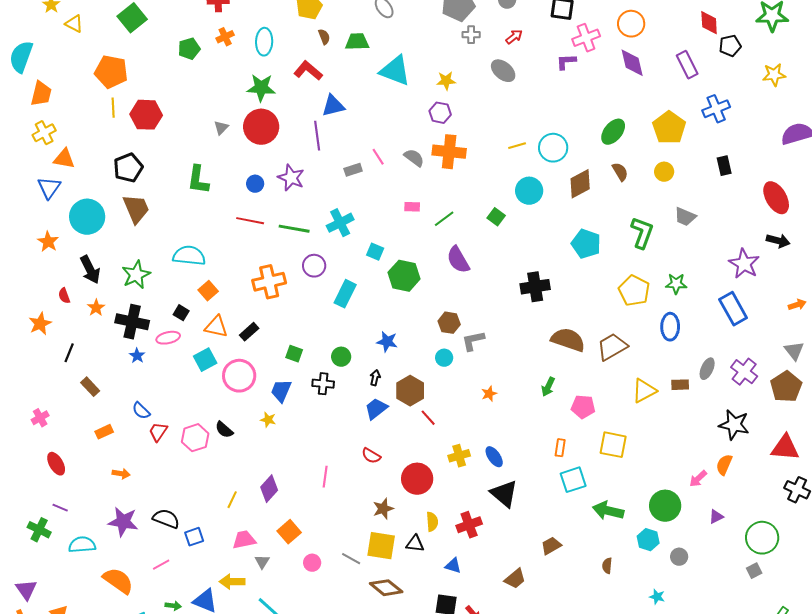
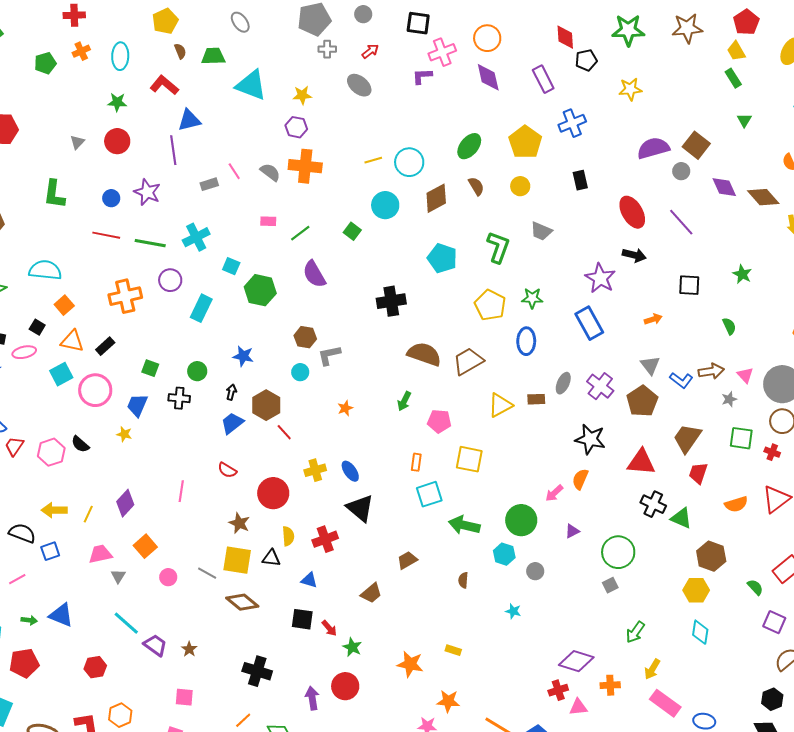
green star: (261, 88) -> (117, 102), size x0.7
red circle: (261, 127) -> (117, 141), size x0.7
brown star: (383, 509) -> (239, 523), turned -30
yellow arrow: (232, 582) -> (54, 510), moved

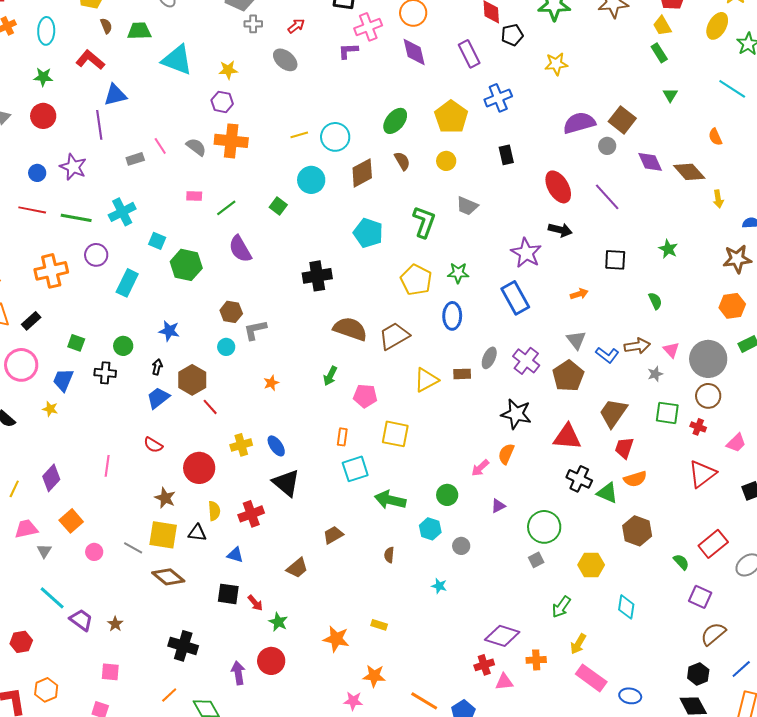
orange semicircle: (736, 504) -> (635, 479), moved
green circle: (521, 520) -> (447, 495), size x0.7
yellow hexagon: (696, 590) -> (591, 565), moved

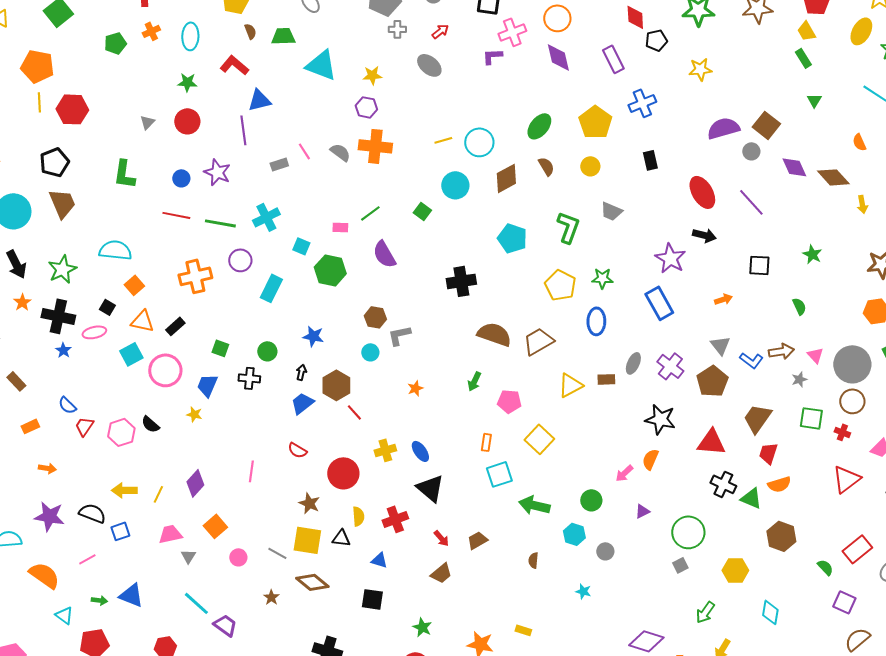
pink rectangle: (194, 196) -> (340, 227), moved
yellow square: (395, 434) -> (539, 439), turned 32
red arrow: (255, 603) -> (441, 538), moved
brown star: (115, 624) -> (271, 597), moved

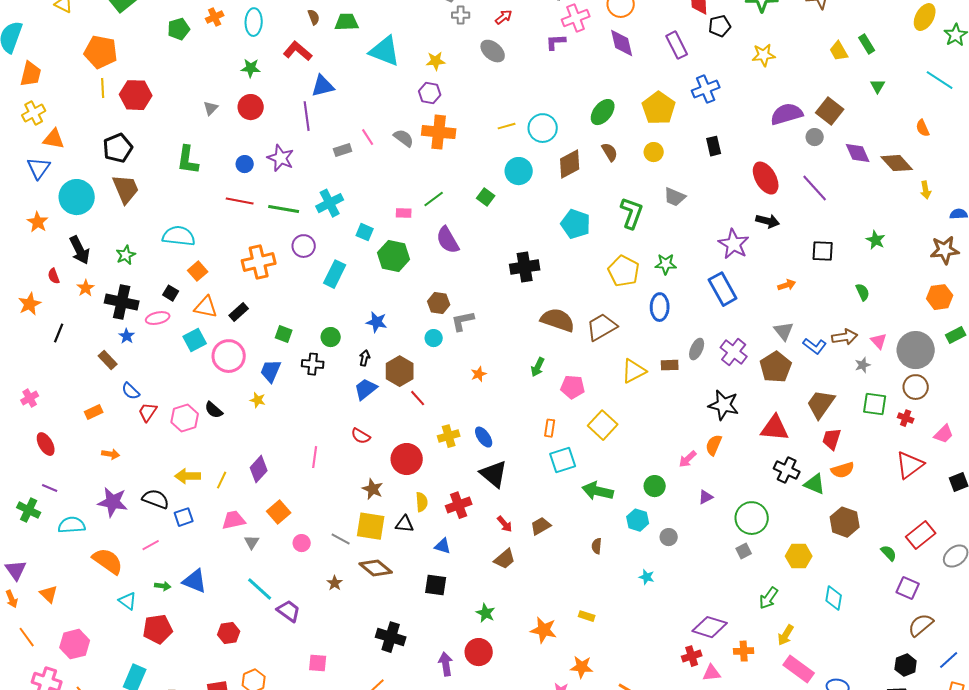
yellow trapezoid: (806, 31) -> (839, 51), moved
green star: (62, 269) -> (126, 255), size x0.7
brown rectangle: (16, 381) -> (108, 360), moved

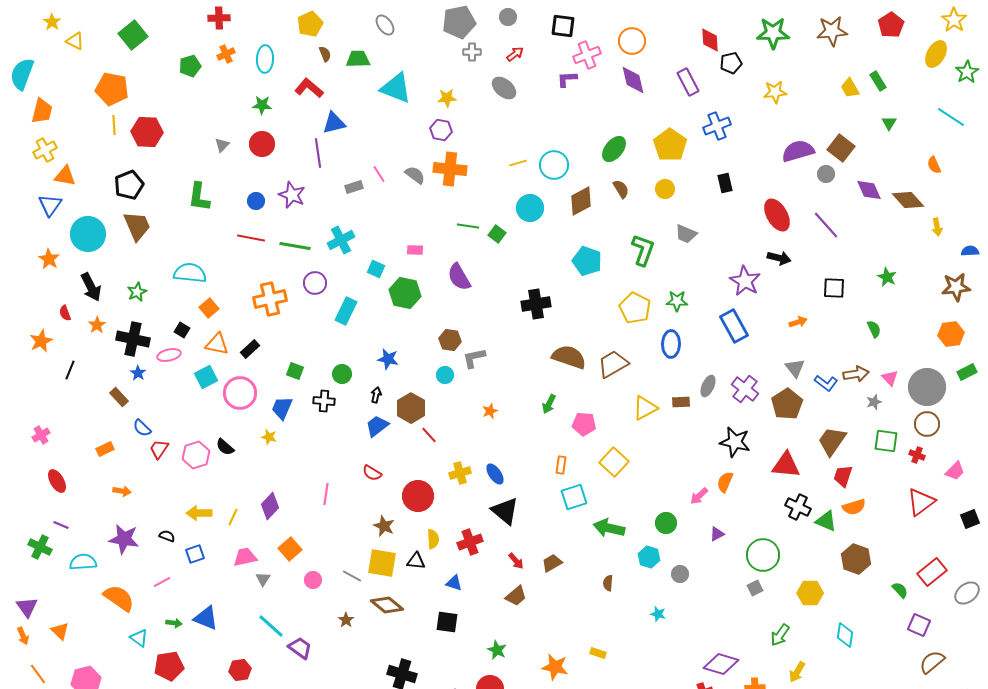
green line: (434, 199) -> (468, 226), moved, turned 45
black semicircle: (156, 499) -> (167, 536), size x0.6

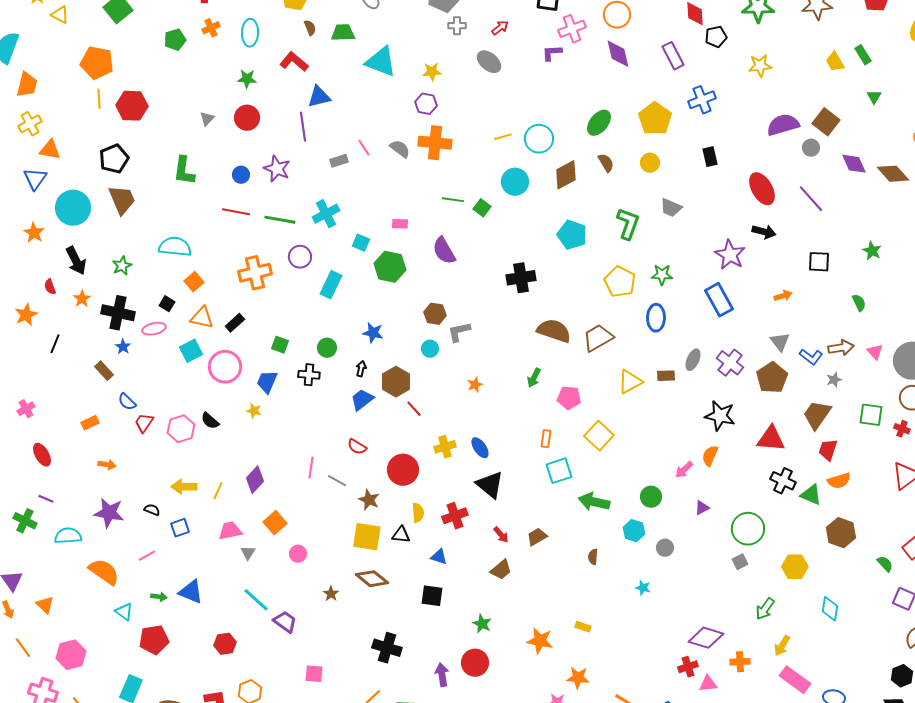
gray star: (874, 402) -> (834, 380), moved
gray line: (352, 576) -> (337, 481), moved

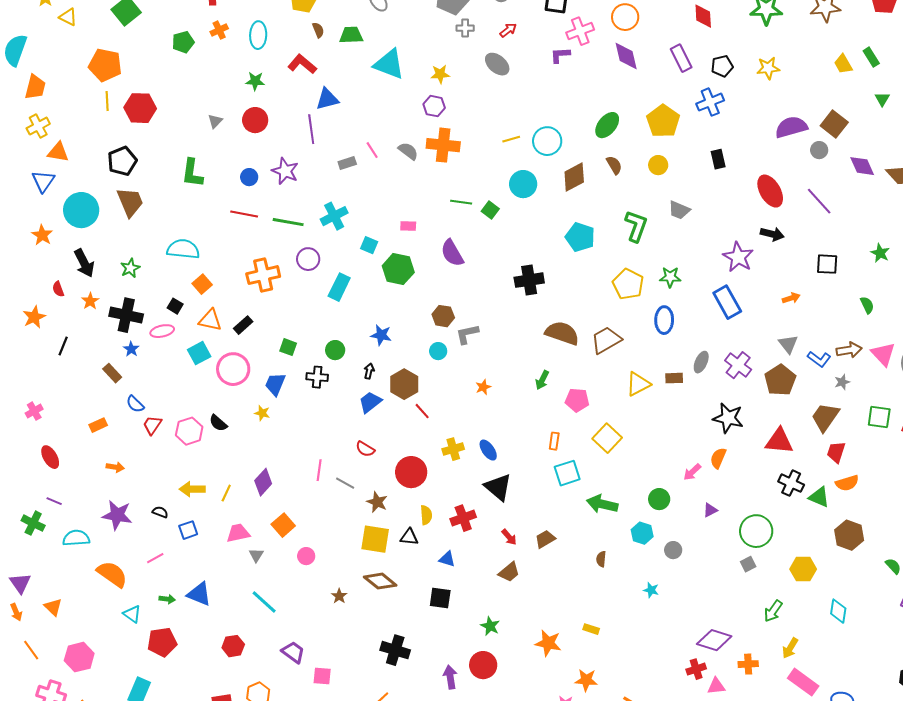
black pentagon: (716, 37) -> (722, 66), moved
pink triangle: (875, 352) -> (883, 354), size x1.5
purple trapezoid: (285, 622) -> (293, 652), moved

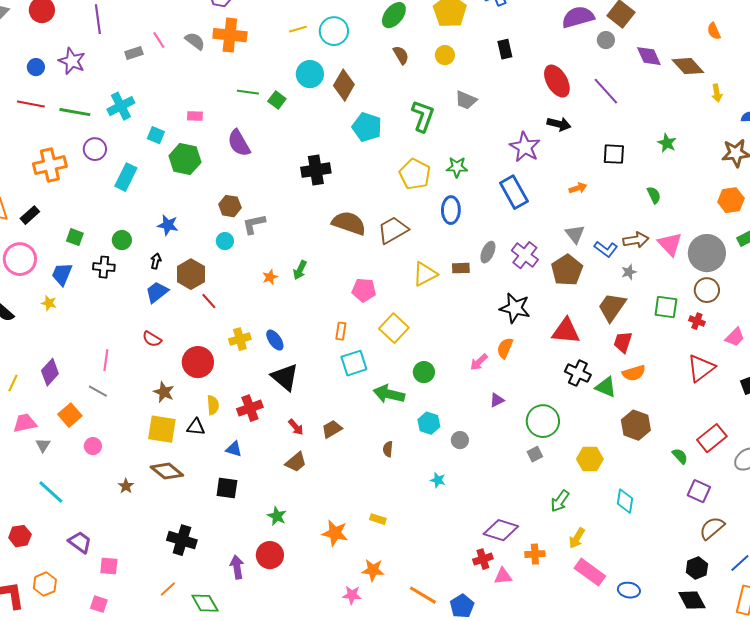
brown diamond: (574, 177) -> (344, 85), moved, turned -32
green arrow: (542, 380) -> (300, 270), moved
gray line: (345, 483) -> (98, 391), moved
green circle: (659, 499) -> (424, 372), moved

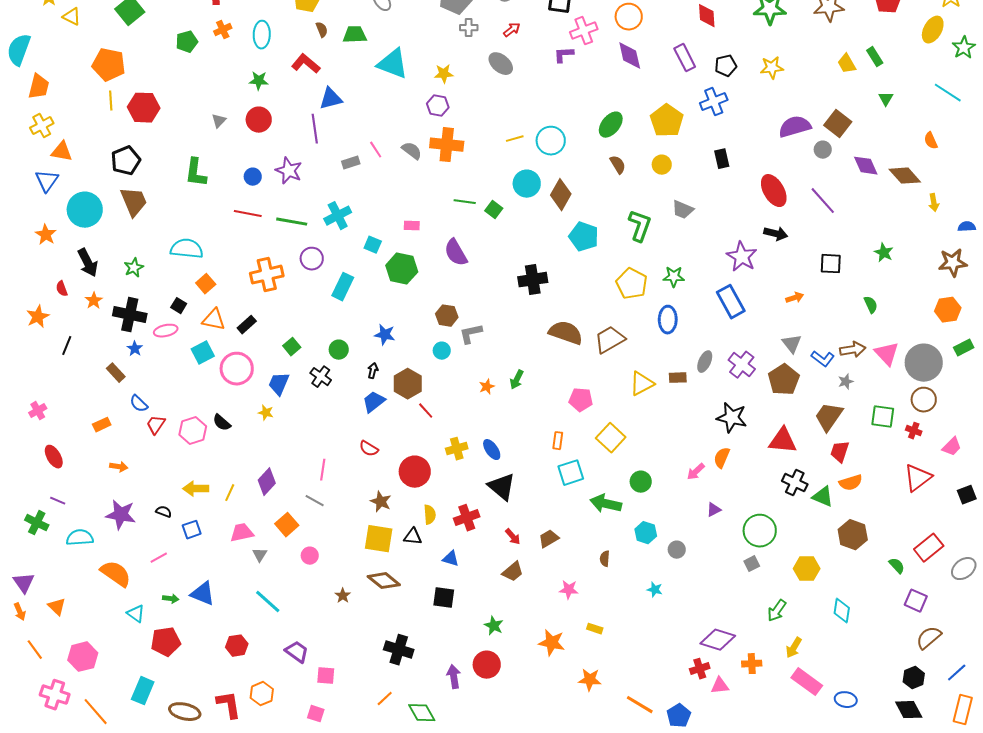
green square: (75, 237) -> (292, 347), turned 30
black cross: (104, 267) -> (321, 377), turned 30
pink star: (352, 595) -> (569, 590), moved

